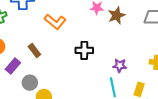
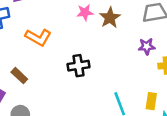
purple star: (120, 65) -> (147, 46), moved

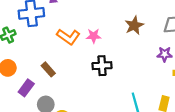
pink star: (85, 12) -> (94, 36), moved

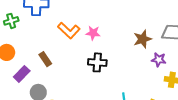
brown star: (134, 25) -> (142, 39), moved

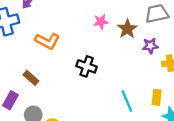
pink star: (93, 33) -> (101, 22), moved
black cross: (97, 62) -> (87, 66), turned 30

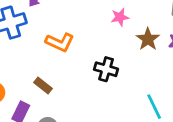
brown star: (127, 29) -> (148, 39), moved

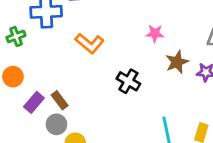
brown rectangle: (43, 85) -> (60, 100), moved

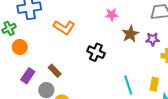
orange circle: (13, 77) -> (20, 47), moved
brown rectangle: (60, 100) -> (55, 71), moved

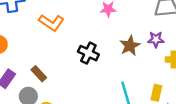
brown star: (130, 34) -> (130, 46), moved

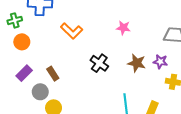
brown star: (130, 46) -> (137, 63), turned 30

